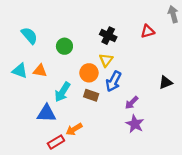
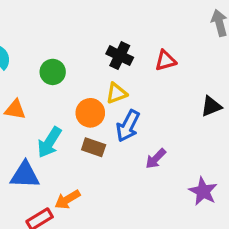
red triangle: (148, 31) -> (166, 61), moved
yellow triangle: (106, 60) -> (116, 93), turned 32
black triangle: (166, 82) -> (211, 106), moved
purple star: (135, 124) -> (203, 191), moved

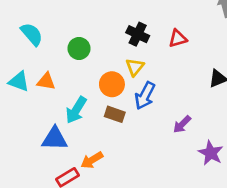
yellow triangle: (116, 93) -> (135, 67), turned -30
purple arrow: (156, 159) -> (182, 124), moved

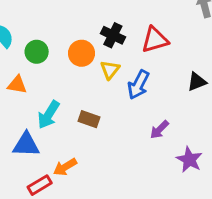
red triangle: (178, 38) -> (155, 40), size x1.4
green circle: (79, 48) -> (37, 52), moved
orange circle: (112, 84) -> (82, 53), moved
blue arrow: (145, 96) -> (138, 85), moved

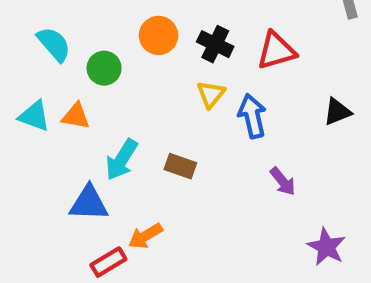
orange circle: (82, 53) -> (159, 35), moved
blue arrow: (138, 85) -> (252, 116), turned 140
purple arrow: (159, 130) -> (283, 181), turned -84
purple star: (189, 160) -> (326, 247), moved

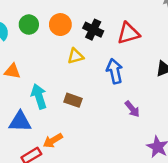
green circle: (104, 68) -> (29, 25), moved
yellow triangle: (211, 94) -> (76, 56), moved, turned 36
cyan arrow: (121, 160) -> (39, 96), turned 130

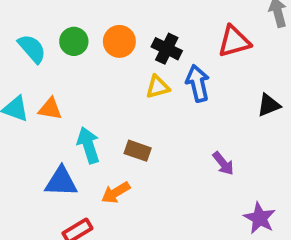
red triangle: (128, 33) -> (234, 41), moved
yellow triangle: (76, 56) -> (158, 87), moved
blue arrow: (115, 71) -> (198, 83), moved
orange arrow: (53, 141) -> (116, 193), moved

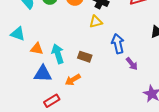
blue arrow: (198, 83) -> (118, 44), moved
orange triangle: (50, 109) -> (37, 49), moved

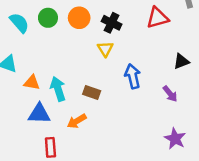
yellow triangle: (96, 22) -> (105, 49), turned -48
purple arrow: (132, 64) -> (170, 94), moved
red rectangle: (52, 101) -> (50, 147), turned -63

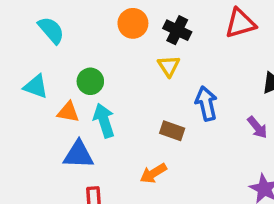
green circle: (48, 18) -> (90, 81), moved
brown rectangle: (92, 93) -> (172, 131), moved
orange arrow: (77, 121) -> (153, 173), moved

